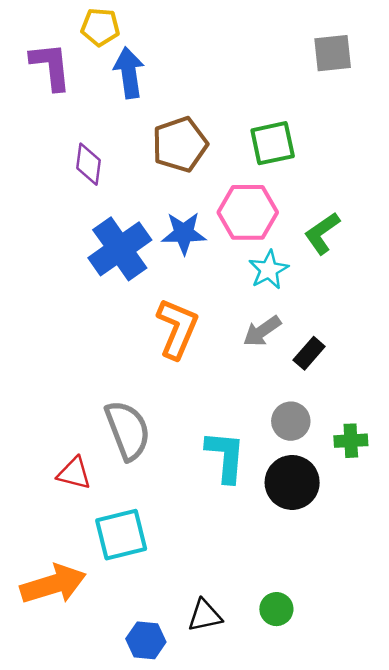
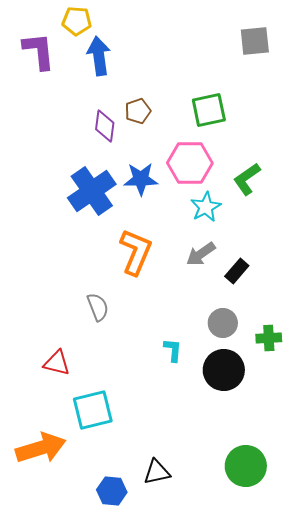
brown pentagon: (180, 144) -> (138, 111), size x0.6
purple diamond: (89, 164) -> (105, 126), moved
gray semicircle: (128, 430) -> (98, 307), moved, size x0.6
cyan L-shape: (226, 456) -> (173, 350), size x0.6
green circle: (276, 609) -> (246, 466), moved, size x1.6

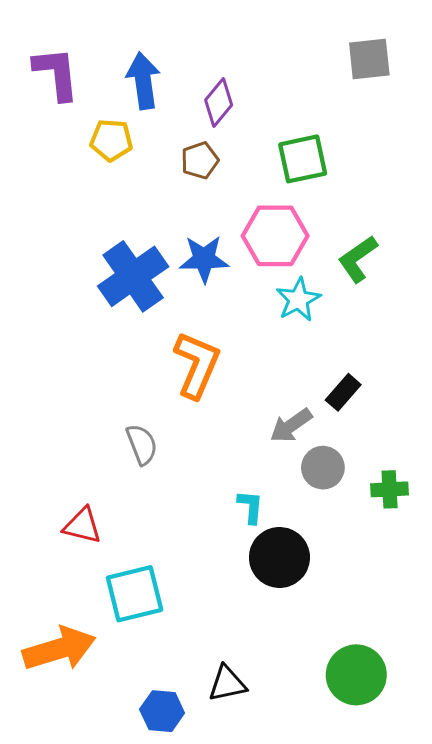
yellow pentagon: (77, 21) -> (111, 140), moved
purple diamond: (105, 126) -> (219, 102), moved, turned 32
gray arrow: (201, 254) -> (291, 426), moved
black circle: (224, 370) -> (279, 557), moved

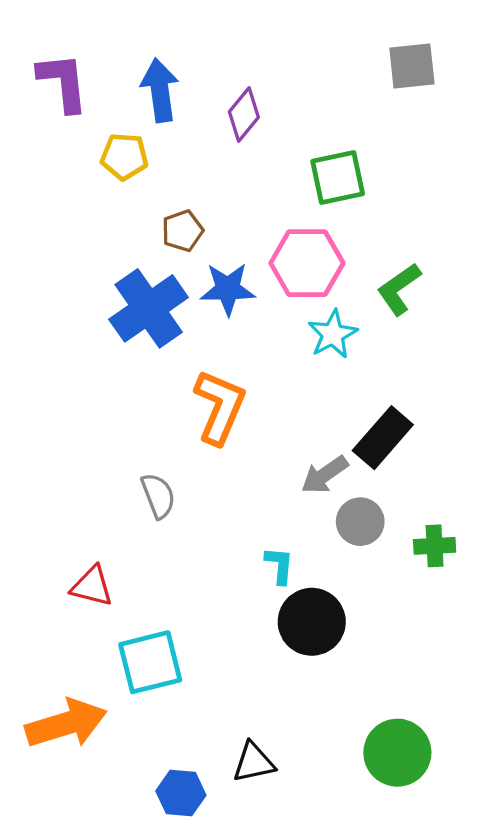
brown pentagon: (200, 160) -> (182, 231), moved
black rectangle: (343, 392) -> (383, 438), size x1.5

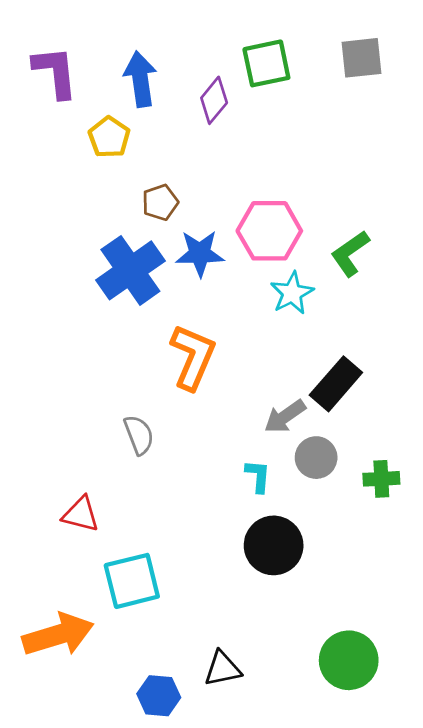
yellow pentagon: (124, 157) -> (109, 137), turned 30
green square: (338, 178) -> (266, 63), moved
cyan L-shape: (279, 565) -> (258, 476), moved

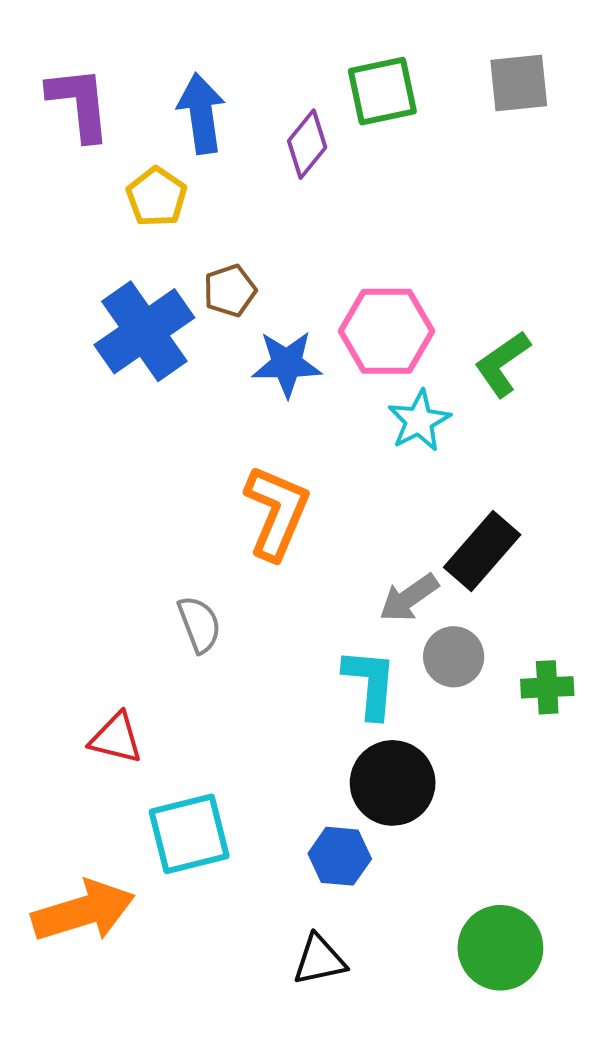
blue cross: (130, 270) -> (144, 331), moved
cyan L-shape: (258, 476) -> (370, 683), size x1.5
blue hexagon: (159, 696) -> (340, 856), moved

